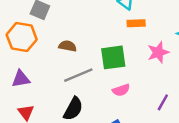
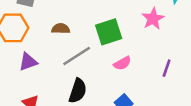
purple triangle: (21, 79) -> (28, 62), moved

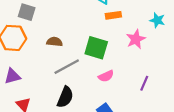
green square: (109, 32) -> (96, 48), turned 30
purple triangle: (28, 62) -> (12, 76), moved

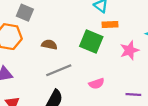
green square: (96, 48) -> (91, 41), moved
purple line: (144, 83) -> (133, 95), turned 64

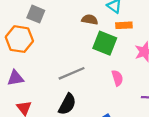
brown semicircle: (49, 45) -> (90, 20), moved
pink semicircle: (96, 84) -> (117, 78), moved, turned -88

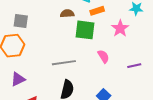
gray line: (72, 73) -> (64, 63), turned 30

